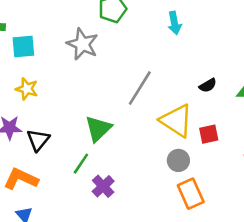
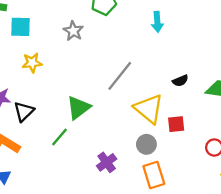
gray star: (82, 44) -> (73, 31), size x0.7
yellow star: (27, 89) -> (32, 63), moved, turned -30
purple cross: (103, 186) -> (107, 162), moved

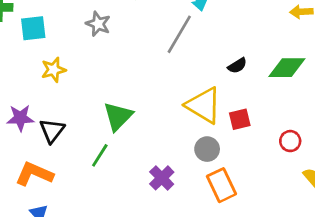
gray line: (120, 76) -> (179, 34), moved

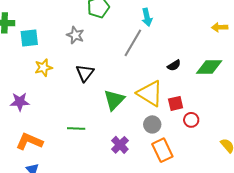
green triangle: (118, 116) -> (114, 100), moved
black triangle: (52, 131) -> (85, 73), moved
red circle: (290, 141) -> (191, 120), moved
green line: (100, 155) -> (76, 129), turned 60

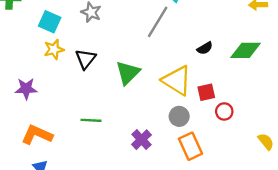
cyan square: (29, 38) -> (50, 22), moved, turned 30
black triangle: (85, 73) -> (86, 59), moved
green triangle: (114, 100) -> (128, 73), moved

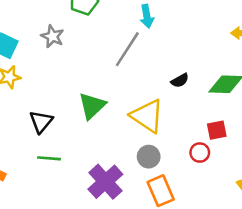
black triangle: (86, 59) -> (41, 122), moved
red square: (206, 92) -> (217, 130), moved
purple cross: (142, 140) -> (105, 182), size x1.5

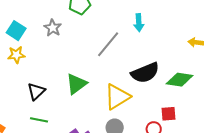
cyan arrow: (147, 16) -> (139, 23), moved
black semicircle: (180, 80) -> (145, 73), size x2.0
yellow triangle: (147, 116) -> (117, 97), turned 48

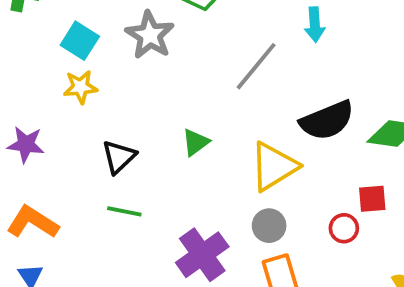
gray star: (53, 28) -> (150, 35), size x1.4
green triangle: (76, 84) -> (196, 142), size x0.7

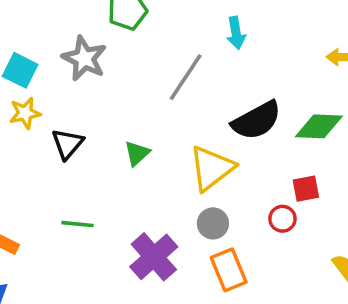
black triangle: (119, 157) -> (68, 144), moved

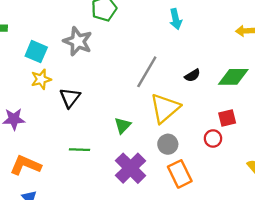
gray line: (186, 77) -> (147, 72), moved
black semicircle: (257, 120) -> (192, 75), size x0.5
green triangle: (137, 153) -> (123, 125), moved

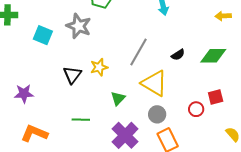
yellow star: (41, 79) -> (99, 67), moved
yellow triangle: (165, 108) -> (154, 83), turned -48
red square: (227, 118) -> (216, 97), moved

